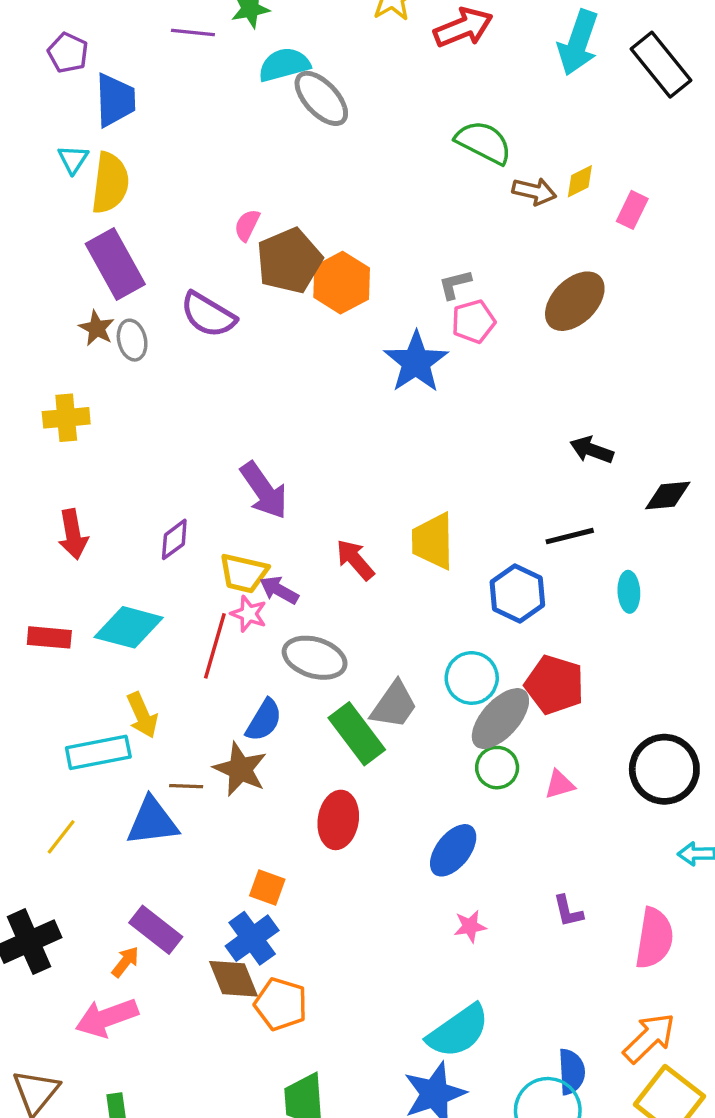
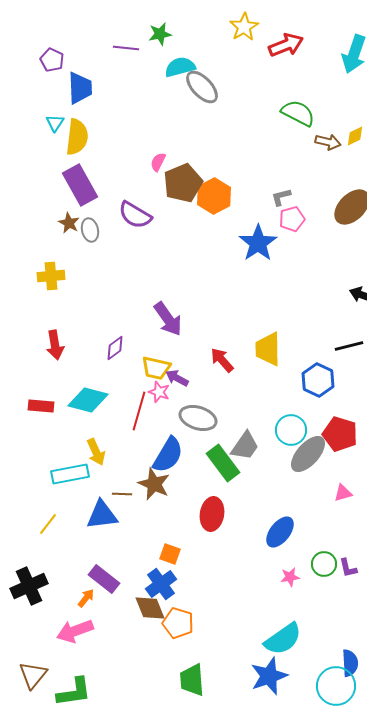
blue semicircle: (264, 720) -> (168, 455), size x1.4
green circle: (497, 768) -> (324, 564), moved

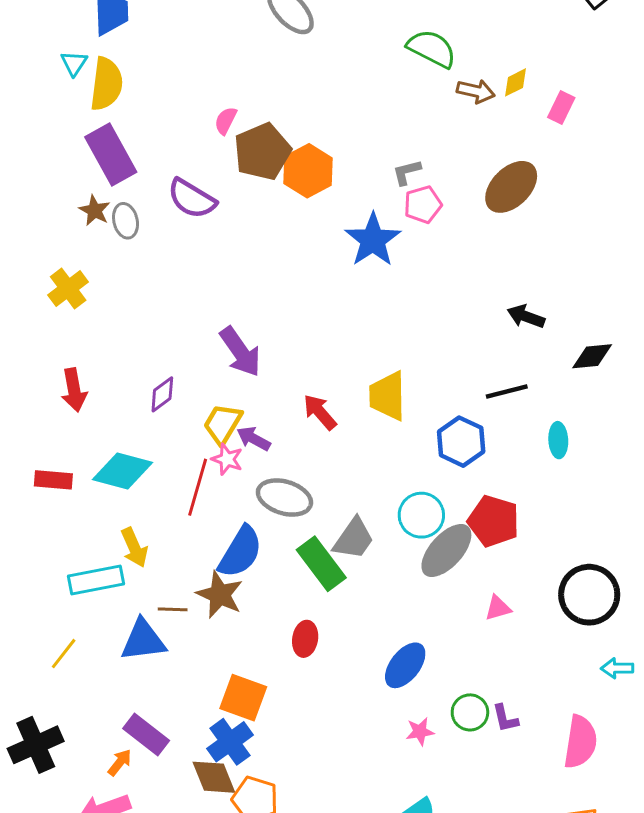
yellow cross: (51, 276) -> (68, 288), turned -32
yellow trapezoid: (156, 368) -> (223, 424), turned 108
red ellipse: (212, 514) -> (305, 639), size x0.7
orange square: (170, 554) -> (243, 698), size x1.5

